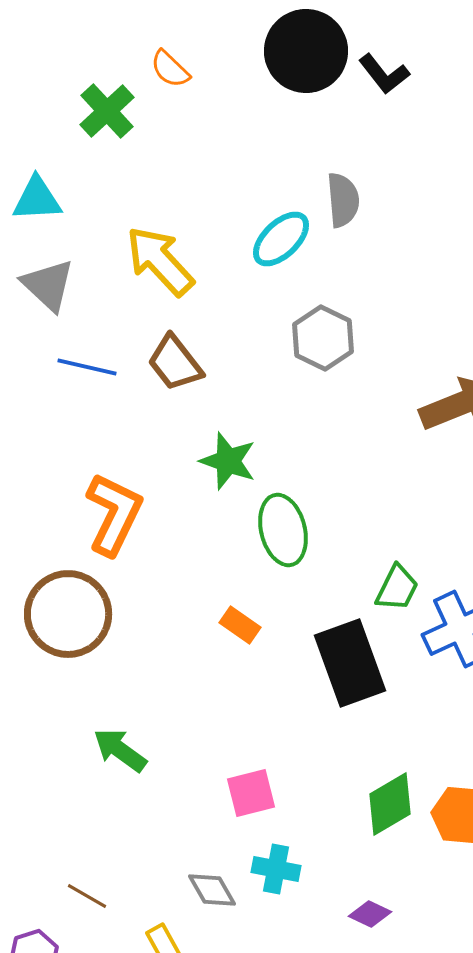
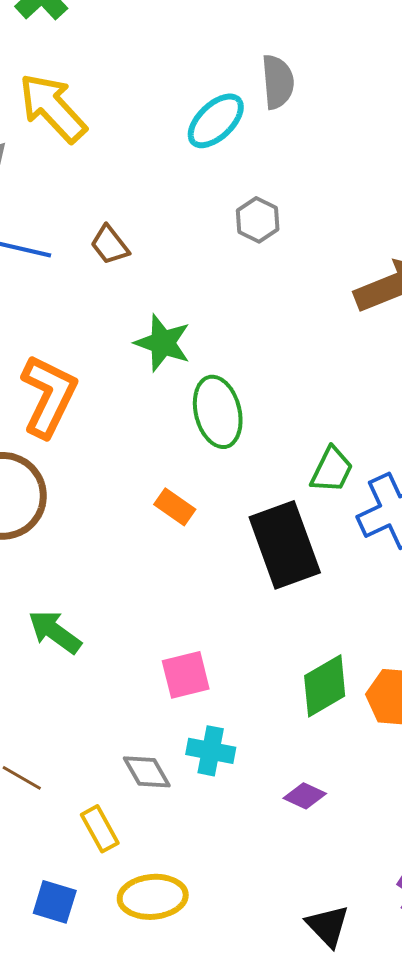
yellow arrow: (160, 261) -> (53, 108), moved
gray hexagon: (323, 338) -> (258, 220), size x0.7
brown trapezoid: (175, 363) -> (110, 245), size x0.7

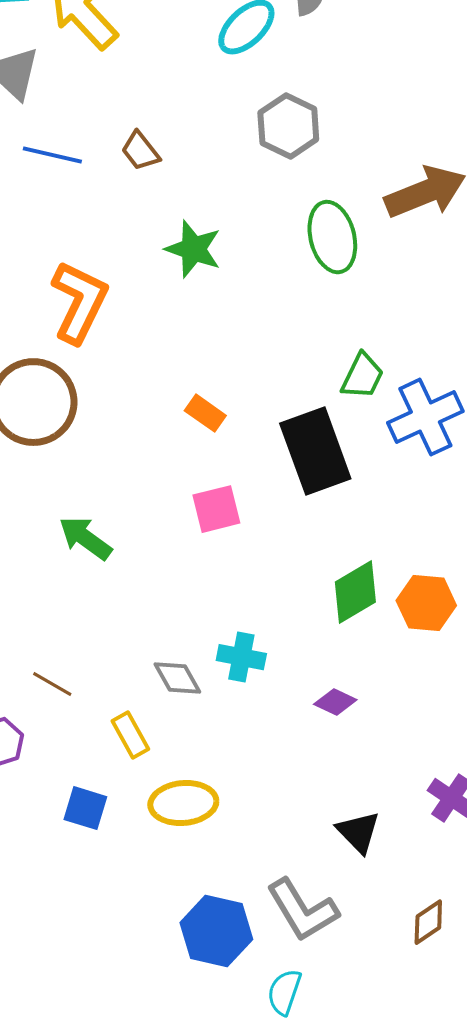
gray hexagon: (258, 220) -> (288, 126), size x1.4
green ellipse: (218, 412) -> (332, 237), moved
pink square: (186, 675) -> (216, 509), moved

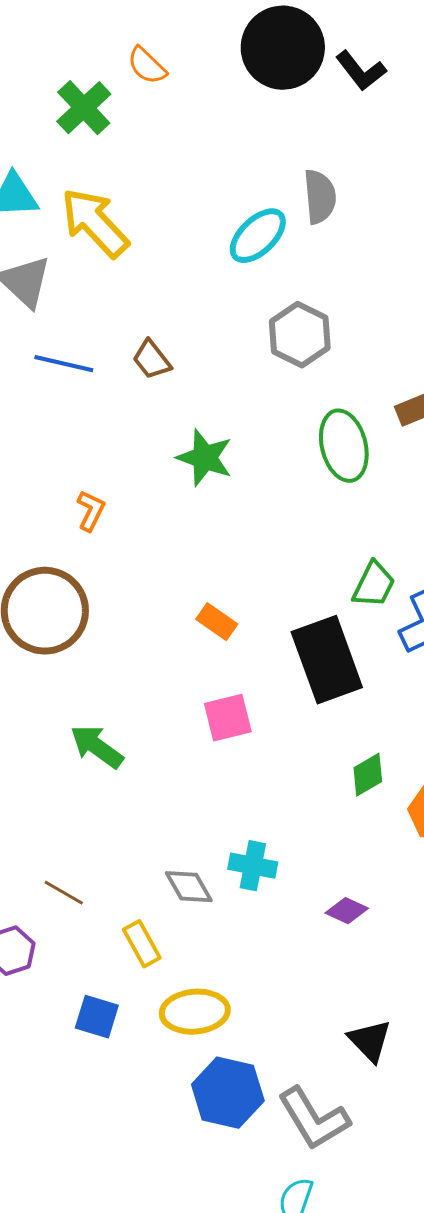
orange L-shape: (79, 302) -> (91, 511), size x0.5
green diamond: (355, 592) -> (368, 775), moved, size x0.7
blue hexagon: (216, 931) -> (228, 1093), moved

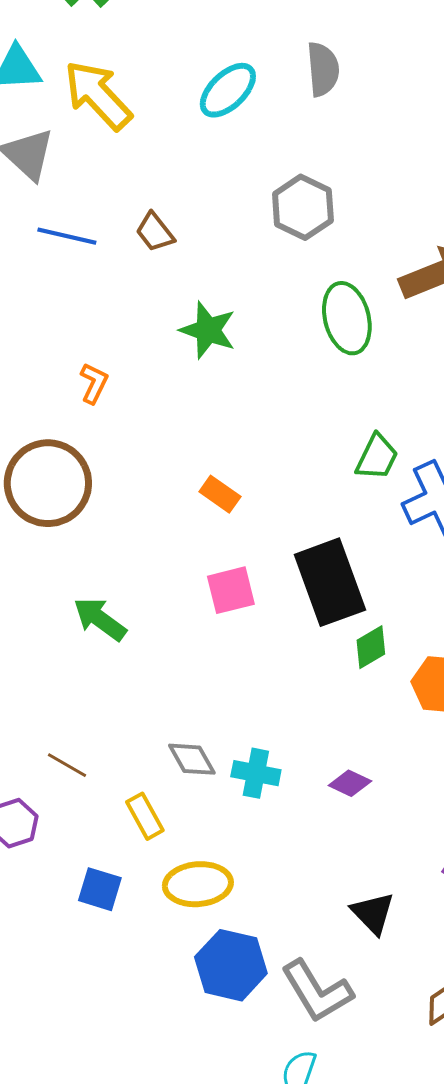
cyan ellipse: (258, 236) -> (228, 90), moved
black rectangle: (327, 660) -> (330, 582), moved
cyan cross: (253, 866) -> (256, 773), moved

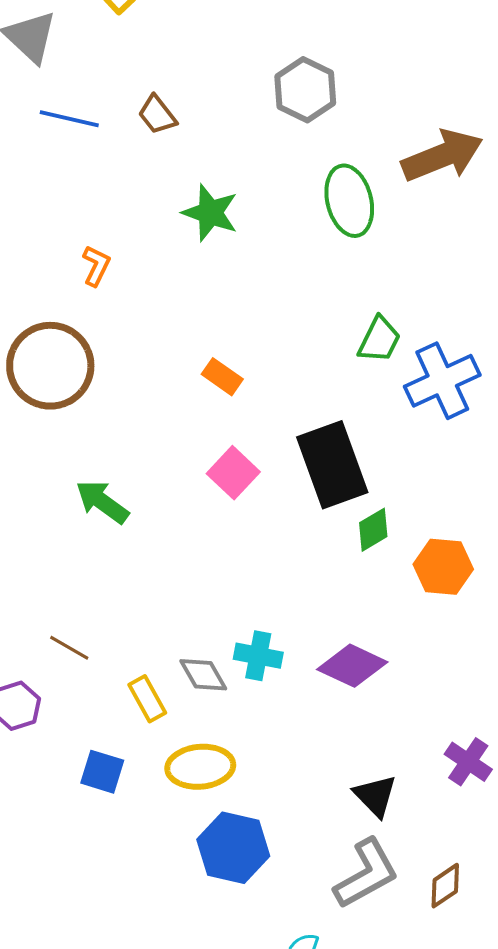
pink square: (231, 590) -> (233, 473), turned -33
gray diamond: (192, 759) -> (203, 675), moved
purple diamond: (350, 783) -> (352, 666), size x1.6
gray L-shape: (317, 991) -> (366, 874), moved, turned -88

